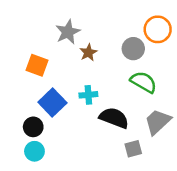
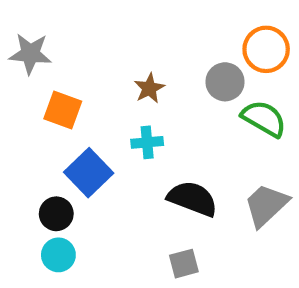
gray star: (68, 32) -> (30, 54), moved, turned 30
green semicircle: (144, 82) -> (264, 119), moved
cyan cross: (88, 95) -> (147, 142), moved
gray square: (133, 149) -> (184, 264), moved

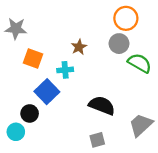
orange circle: (266, 49) -> (126, 18), moved
cyan cross: (147, 142) -> (65, 70), moved
gray trapezoid: (266, 205) -> (141, 125), moved
cyan circle: (58, 255) -> (16, 132), moved

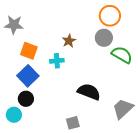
blue square: (47, 92) -> (28, 76), moved
gray square: (97, 140) -> (73, 123), moved

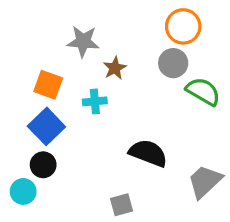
gray star: (14, 25) -> (83, 41), moved

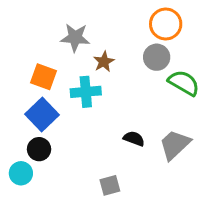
cyan cross: (95, 101) -> (86, 92), size x1.4
black semicircle: (148, 153) -> (134, 139), size x0.6
gray trapezoid: (205, 181) -> (175, 145), moved

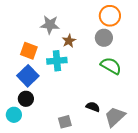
green semicircle: (184, 83) -> (111, 66), moved
black semicircle: (134, 139) -> (93, 107), moved
gray trapezoid: (175, 145) -> (115, 117), moved
gray square: (110, 185) -> (65, 122), moved

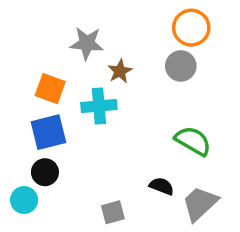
green semicircle: (111, 66) -> (193, 141), moved
blue square: (28, 76) -> (48, 132), turned 30

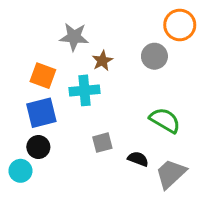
orange circle: (191, 28) -> (180, 25), moved
gray square: (113, 212) -> (102, 143), moved

